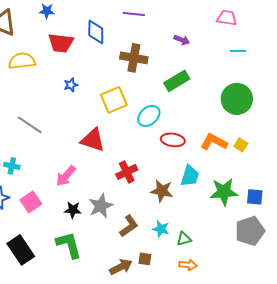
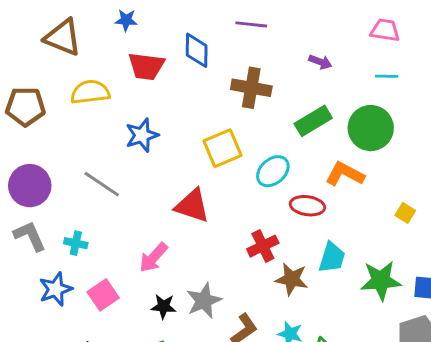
cyan line: (238, 51) -> (387, 76), moved
blue star: (71, 85) -> (142, 135), moved, size x1.6
green circle: (237, 99) -> (371, 128), moved
orange L-shape: (214, 142) -> (345, 174), moved
red cross: (127, 172) -> (263, 246), moved

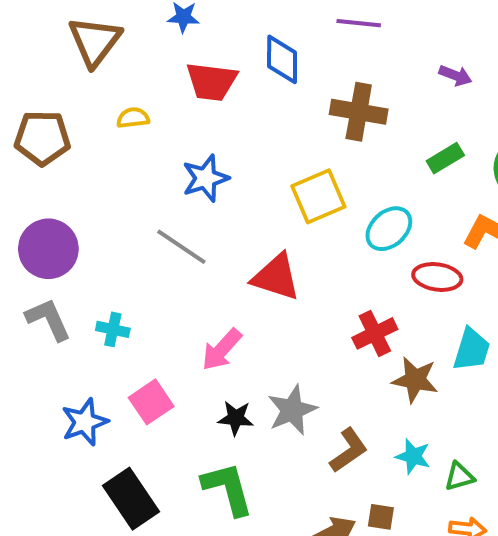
brown triangle: (63, 37) -> (95, 41), turned 45
yellow semicircle: (90, 92) -> (133, 118), size x0.6
green rectangle: (313, 121) -> (445, 158), size x0.7
gray line: (102, 184) -> (181, 247), moved
blue star: (56, 289) -> (85, 422), moved

